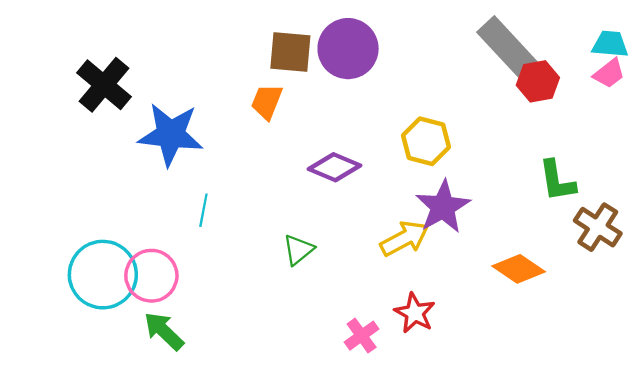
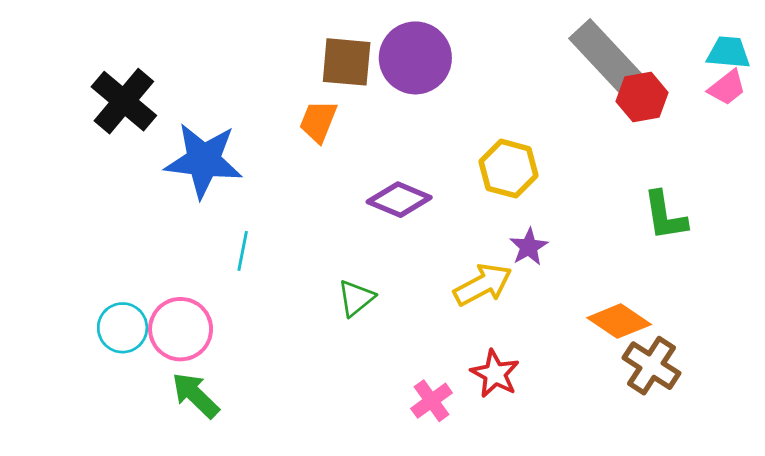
purple star: (443, 207) -> (529, 247), size x0.6
brown cross: (598, 227) -> (652, 366), moved
cyan circle: (103, 275) -> (123, 328), size x0.6

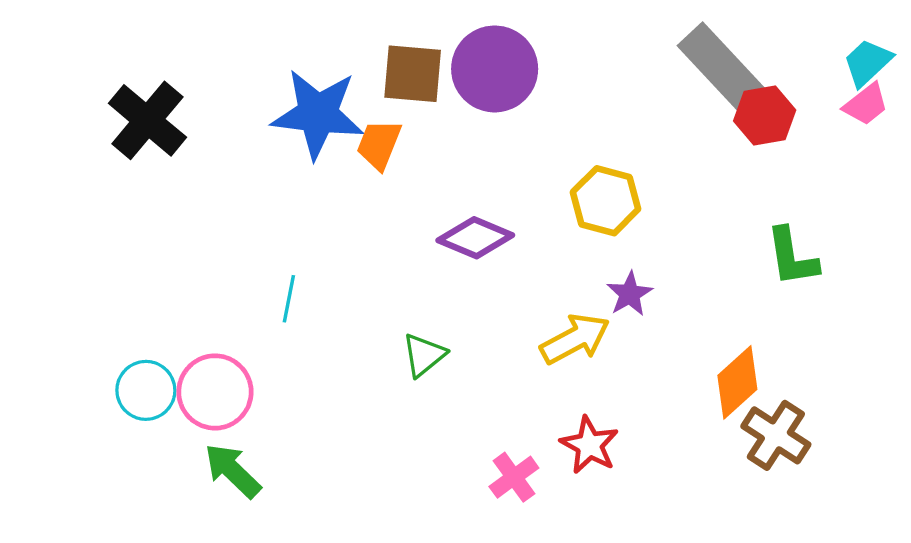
cyan trapezoid: (728, 53) -> (868, 62), turned -48
blue star: (204, 160) -> (318, 114), moved
orange diamond: (619, 321) -> (737, 382), turned -76

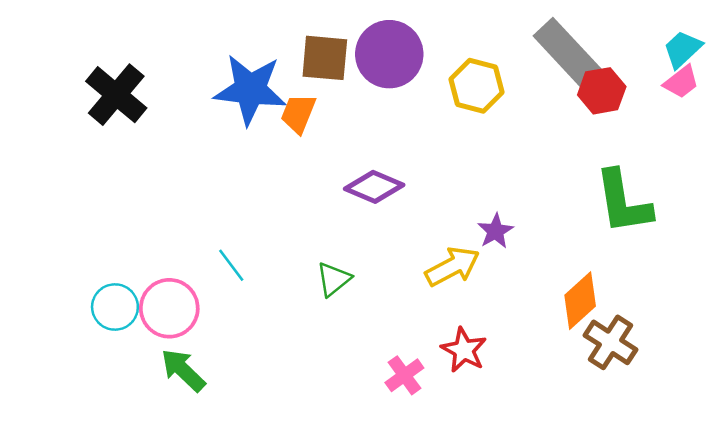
yellow hexagon: (606, 201) -> (477, 86), moved
green L-shape: (792, 257) -> (623, 202), size x1.4
cyan line: (289, 299) -> (231, 265), moved, turned -48

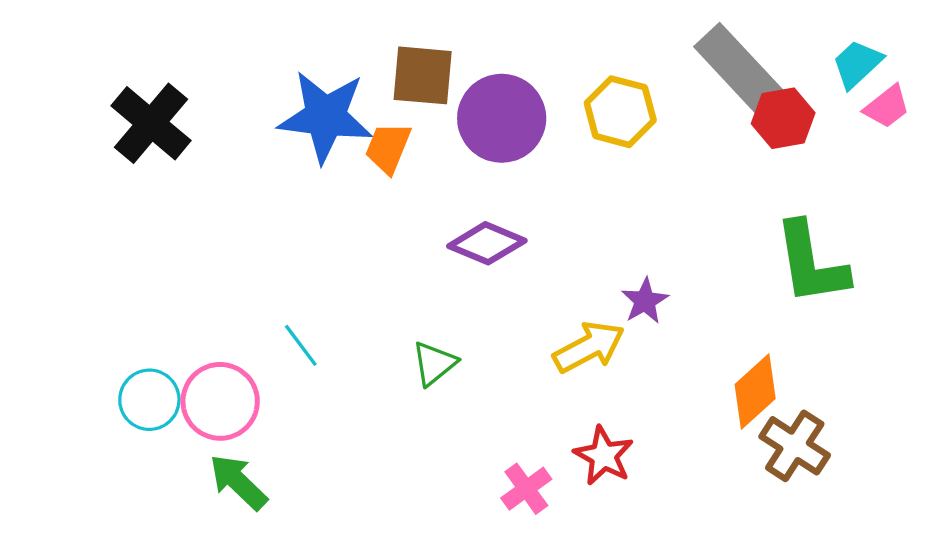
cyan trapezoid: (683, 49) -> (857, 64), moved
purple circle: (389, 54) -> (502, 118), moved

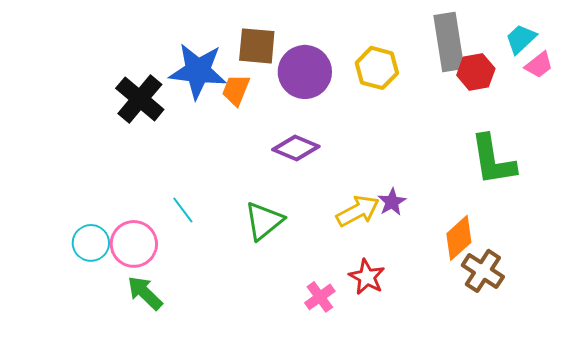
gray rectangle: (739, 69) -> (449, 42), turned 34
black cross: (151, 123) -> (140, 99), moved
purple star: (645, 301) -> (392, 202), moved
green triangle: (434, 364) -> (264, 221), size x1.4

